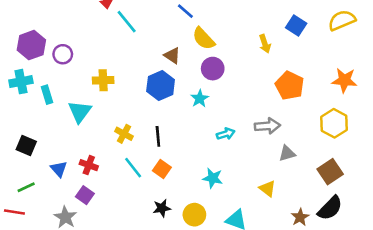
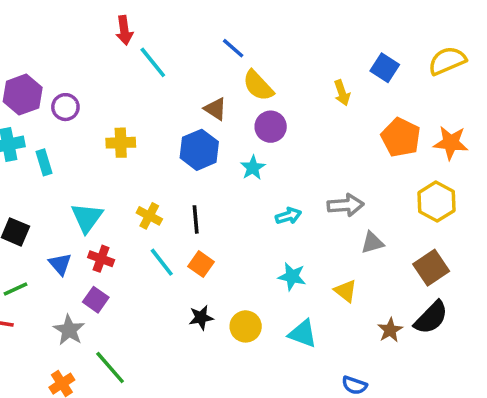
orange pentagon: (290, 86) -> (401, 137), moved
cyan triangle: (80, 112) -> (87, 218), moved
cyan star: (213, 178) -> (292, 277), moved

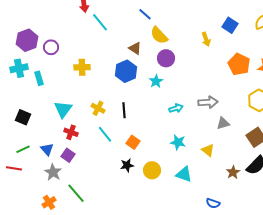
blue triangle: (60, 264) -> (47, 149), moved
orange square: (201, 264) -> (133, 142), moved

